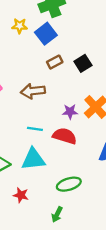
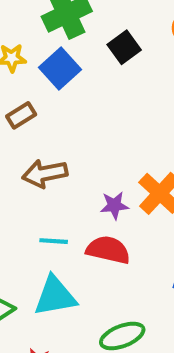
brown rectangle: (55, 62) -> (21, 115), moved
black square: (83, 63) -> (124, 47), moved

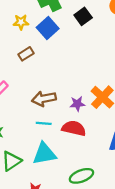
brown arrow: (45, 174) -> (44, 99), moved

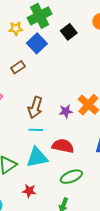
yellow star: (21, 22) -> (16, 29), moved
brown arrow: (44, 99) -> (35, 107), turned -60
red semicircle: (74, 128) -> (63, 146), moved

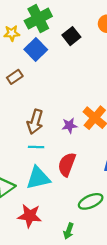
red semicircle: (63, 146) -> (67, 164), turned -80
green ellipse: (71, 177) -> (91, 201), moved
red star: (29, 191) -> (30, 216), size x1.5

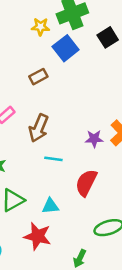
brown arrow: (35, 122) -> (39, 128), moved
cyan triangle: (38, 178) -> (50, 206), moved, size x0.6

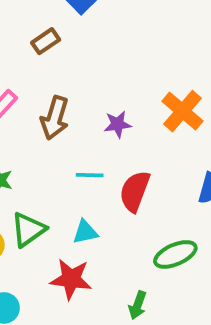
purple star: (94, 139) -> (118, 124), moved
cyan line: (53, 159) -> (90, 175), moved

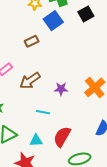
brown arrow: (55, 118) -> (30, 81), turned 30
red semicircle: (135, 191) -> (62, 137), moved

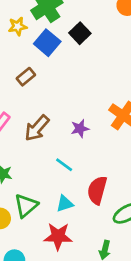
black square: (86, 14) -> (80, 33), moved
cyan line: (43, 112) -> (64, 165), turned 40

